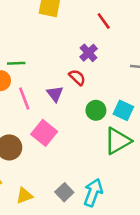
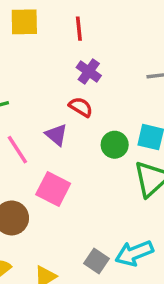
red line: (104, 21) -> (79, 29), moved, turned 42
cyan arrow: (93, 192) -> (134, 253), turned -120

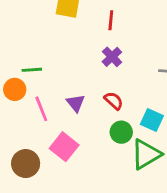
red semicircle: (81, 107) -> (114, 101), moved
green circle: (115, 145) -> (121, 132), moved

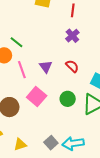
green line: (32, 70) -> (16, 42), turned 40
green circle: (121, 132) -> (68, 99), moved

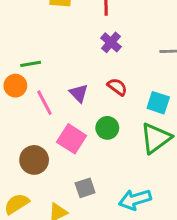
green line: (16, 42) -> (31, 64), turned -40
green circle: (68, 99) -> (107, 128), moved
gray square: (51, 143) -> (85, 188), moved, turned 32

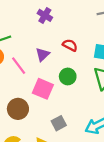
purple cross: (111, 42) -> (45, 15), moved
purple triangle: (79, 93) -> (43, 55), turned 40

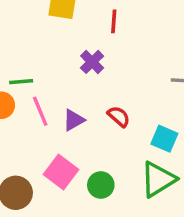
pink line: (19, 66) -> (40, 111), moved
green circle: (68, 76) -> (101, 185), moved

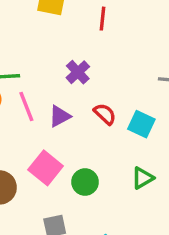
purple cross: (92, 62) -> (78, 72), moved
cyan square: (164, 139) -> (141, 124), moved
green triangle: (158, 179) -> (143, 178), size x0.6

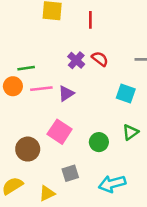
pink line: (26, 106) -> (41, 89), turned -70
red semicircle: (105, 114) -> (100, 59), moved
green circle: (85, 182) -> (99, 142), moved

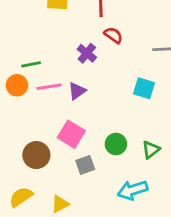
red semicircle: (100, 59) -> (113, 35), moved
green triangle: (130, 132) -> (151, 150), moved
gray square: (70, 173) -> (85, 165), moved

